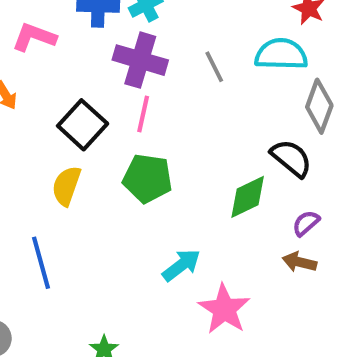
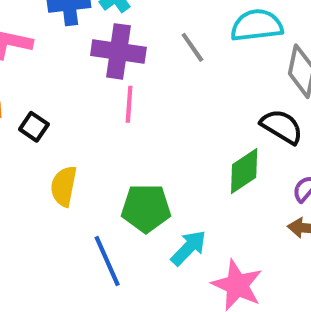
black square: (83, 125) -> (34, 127), moved, size x0.6
green pentagon: (147, 178) -> (146, 208), moved
blue line: (41, 263) -> (107, 261), moved

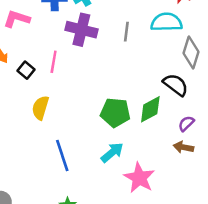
gray line: (192, 47) -> (126, 32), turned 36
pink line: (129, 104) -> (54, 62), moved
green pentagon: (146, 208) -> (115, 113), moved

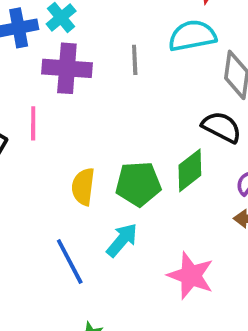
yellow semicircle: (40, 108) -> (83, 187), moved
cyan arrow: (112, 152) -> (122, 240), moved

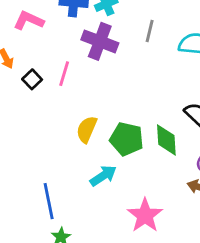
gray line: (135, 60) -> (150, 31), moved
green diamond: (190, 170) -> (166, 140), turned -72
blue line: (70, 261) -> (49, 201), moved

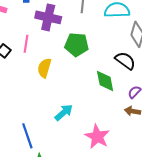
yellow semicircle: (87, 129) -> (44, 68), moved
green pentagon: (127, 139) -> (77, 45), moved

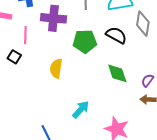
pink line: (26, 44) -> (25, 35), moved
black semicircle: (125, 61) -> (116, 35), moved

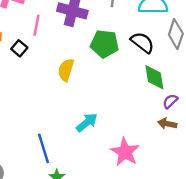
green diamond: (117, 73) -> (154, 77), moved

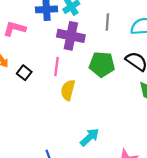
pink line: (37, 25) -> (57, 67), moved

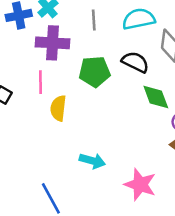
cyan arrow: (90, 137) -> (92, 161), turned 66

